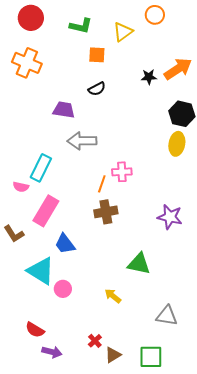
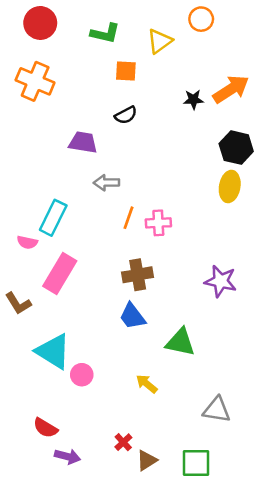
gray arrow: (82, 141) -> (106, 183), size x0.7
orange line: (102, 184) -> (128, 218), moved
blue trapezoid: (65, 244) -> (132, 316), moved

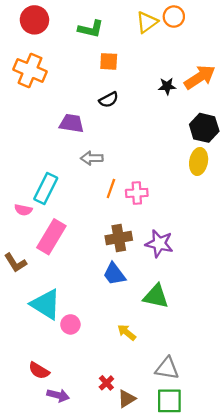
yellow triangle: (160, 41) -> (147, 22), moved
purple star: (221, 281) -> (159, 244), moved
gray triangle: (217, 410) -> (167, 368), moved

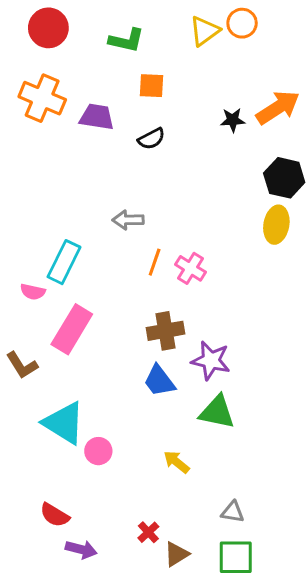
purple trapezoid: (72, 123) -> (97, 117), moved
pink cross: (137, 193) -> (190, 268), turned 35
purple star: (159, 244) -> (211, 360), moved
gray triangle: (167, 368) -> (233, 512), size x0.7

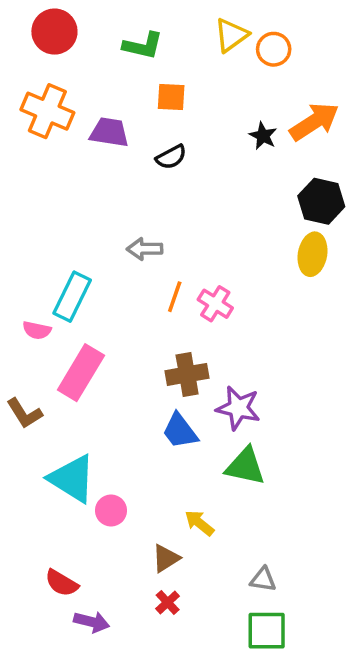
orange circle: (242, 23) -> (274, 49), moved
black star: (233, 120) -> (263, 136), turned 30
brown triangle: (176, 554) -> (166, 558), moved

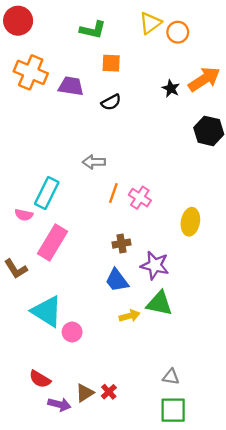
red circle: (54, 32) -> (18, 21), moved
yellow ellipse: (313, 254) -> (190, 222), moved
brown cross: (187, 374) -> (121, 244), size x0.7
yellow arrow: (199, 523) -> (130, 316), moved, turned 126
brown triangle: (166, 558) -> (85, 393), moved

